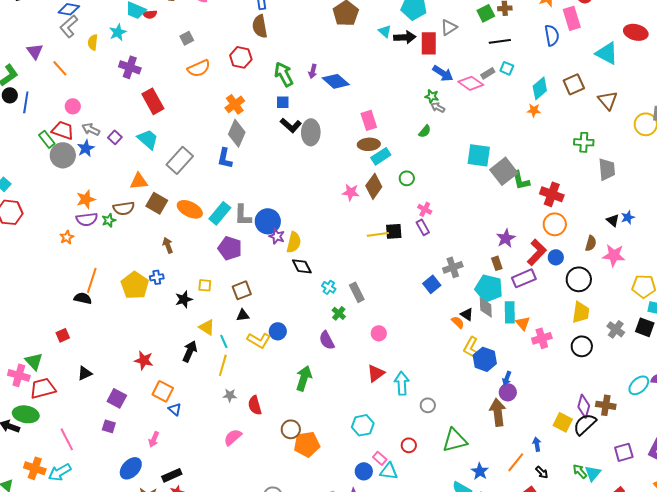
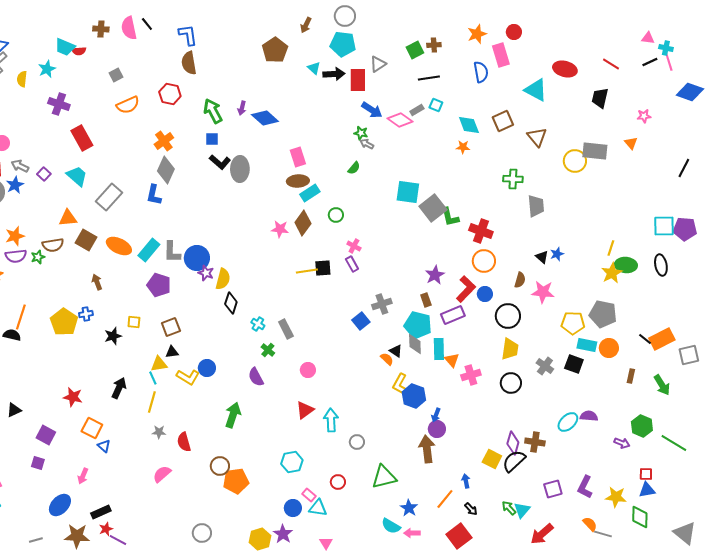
cyan diamond: (540, 88) -> (469, 125), turned -70
black diamond: (302, 266) -> (231, 303), turned 45
yellow triangle: (207, 327) -> (159, 364), moved, turned -42

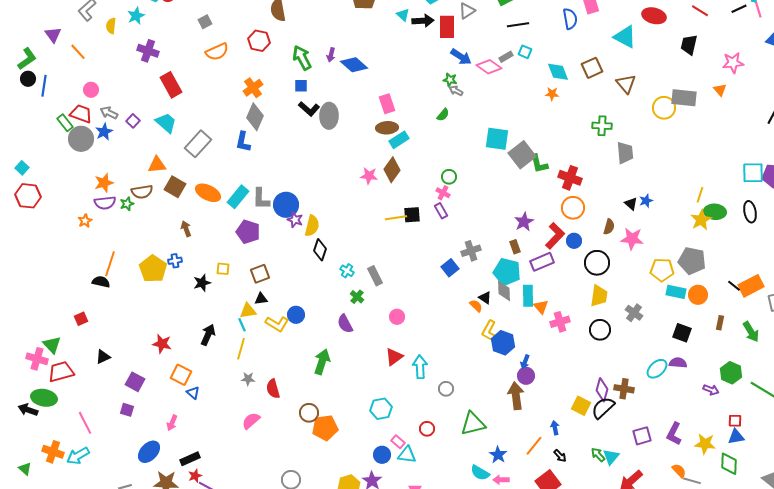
pink star: (644, 116) -> (733, 63), size x1.5
green circle: (336, 215) -> (449, 177), moved
black square: (574, 364) -> (682, 333), moved

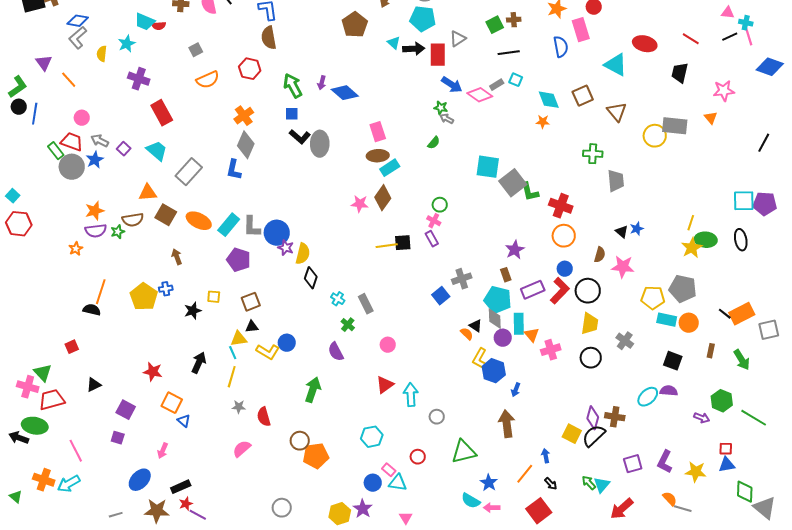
red L-shape: (555, 236) -> (560, 291), moved
purple circle: (526, 376) -> (503, 338), moved
green diamond: (729, 464) -> (745, 492), moved

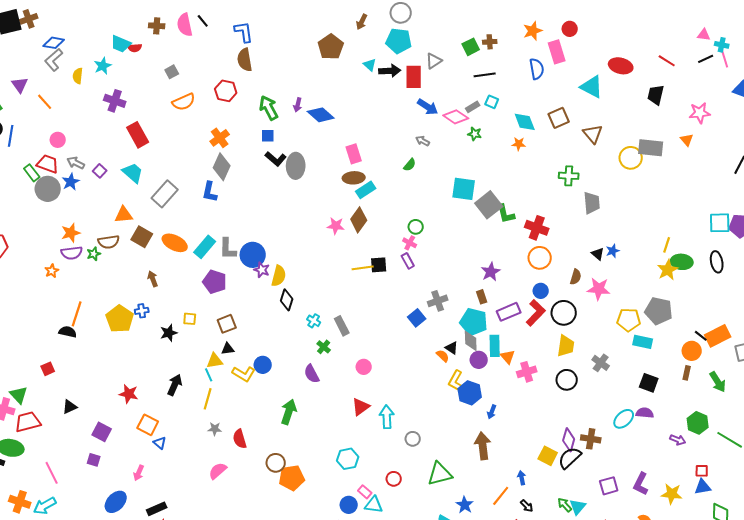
green star: (441, 108) -> (475, 134), moved
orange circle: (689, 323) -> (692, 351), moved

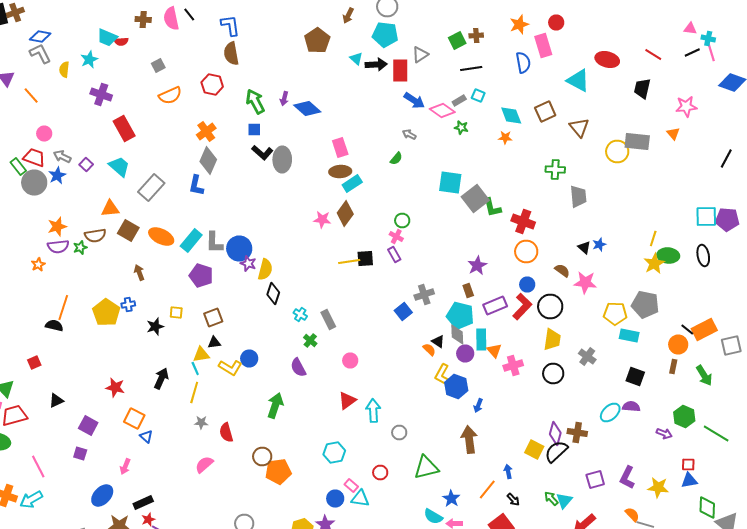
gray L-shape: (54, 60) -> (40, 54), turned 105
brown semicircle: (576, 277) -> (562, 270), turned -70

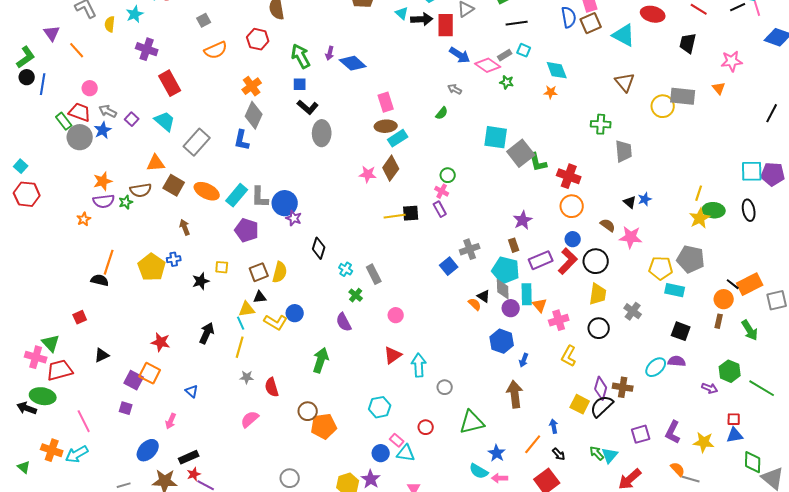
brown square: (545, 112) -> (591, 23), moved
gray ellipse: (282, 160) -> (322, 133), moved
yellow semicircle: (265, 270) -> (280, 272), moved
yellow L-shape: (442, 374) -> (569, 356), moved
orange square: (134, 418) -> (150, 373), moved

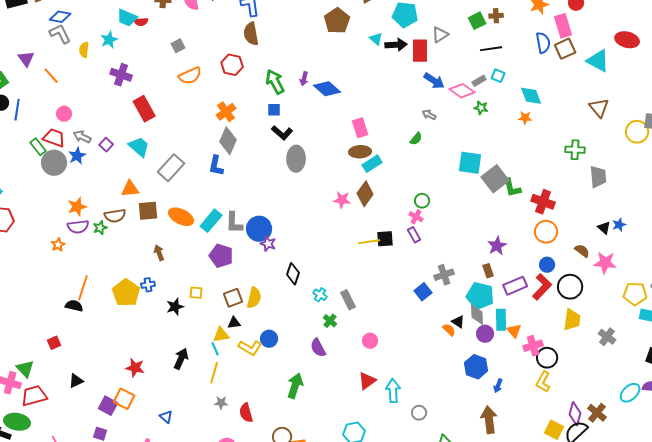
brown square: (174, 185) -> (148, 211), turned -35
black circle: (599, 328) -> (547, 358), moved
brown cross: (623, 387) -> (597, 413), turned 30

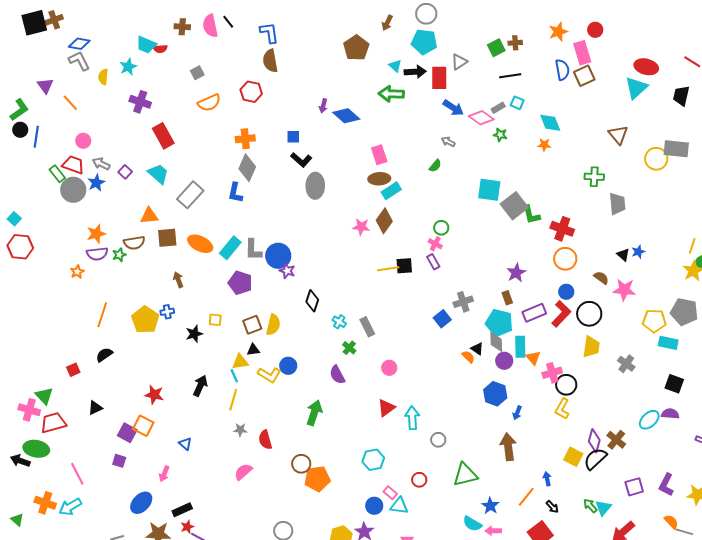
cyan triangle: (598, 61) -> (636, 88), moved, turned 50
green arrow: (275, 82) -> (391, 94), moved, turned -60
orange cross: (226, 112) -> (245, 139), turned 30
black semicircle: (74, 306) -> (104, 355), moved, turned -48

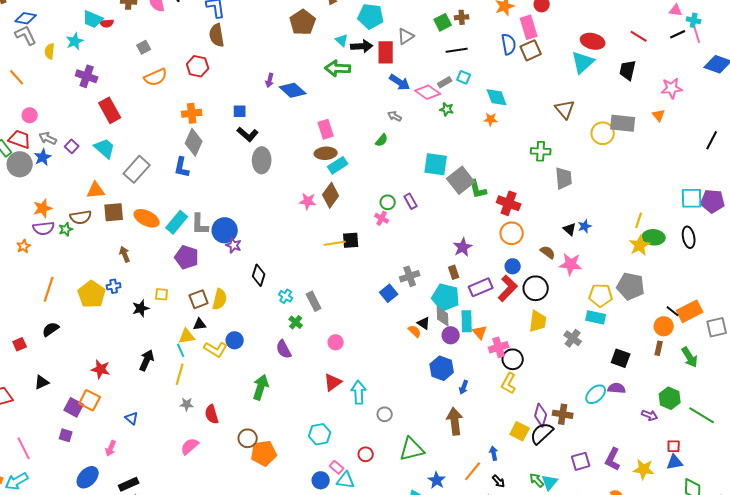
purple rectangle: (433, 262) -> (411, 201), moved
cyan rectangle: (668, 343) -> (596, 317), moved
brown cross: (616, 440) -> (563, 414), turned -30

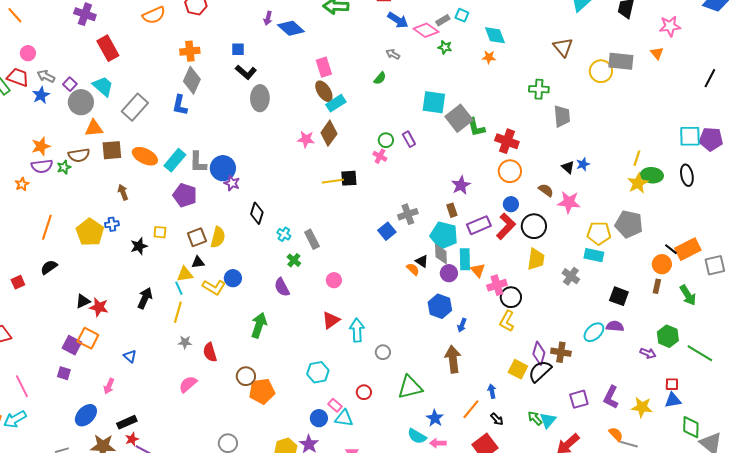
brown ellipse: (326, 153) -> (324, 91), turned 60
gray circle: (20, 164) -> (81, 102), moved
black triangle: (42, 382) -> (83, 301), moved

